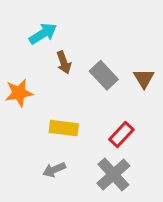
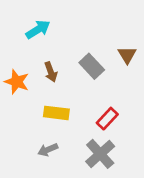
brown arrow: (64, 62) -> (51, 72), moved
brown triangle: (144, 78) -> (127, 55), moved
orange star: (19, 93) -> (17, 82), turned 30

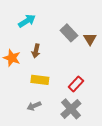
gray rectangle: (92, 66) -> (69, 33), moved
brown arrow: (51, 72) -> (36, 51), turned 32

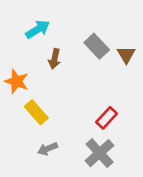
brown arrow: (36, 51) -> (55, 59), moved
yellow rectangle: (40, 80) -> (36, 112), moved, turned 42

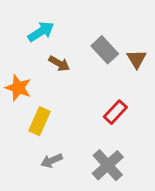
brown arrow: (55, 59) -> (59, 63), turned -72
yellow rectangle: (36, 112) -> (39, 121), turned 65
red rectangle: (107, 118) -> (115, 112), moved

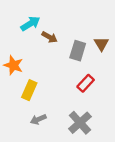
gray rectangle: (105, 50) -> (78, 51), moved, turned 60
brown arrow: (59, 63) -> (50, 37), moved

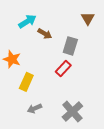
brown triangle: (101, 44) -> (88, 18), moved
red rectangle: (86, 83) -> (63, 69), moved

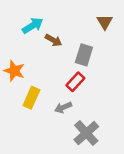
gray arrow: (35, 108) -> (63, 107), moved

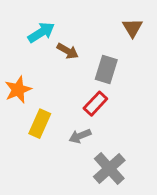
orange star: (14, 71) -> (18, 90), turned 30

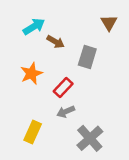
orange star: (18, 90) -> (31, 74), moved
red rectangle: (95, 104) -> (63, 88), moved
yellow rectangle: (40, 124) -> (33, 132), moved

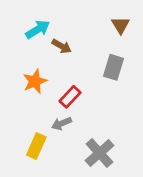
gray rectangle: (87, 57) -> (114, 67), moved
gray arrow: (66, 112) -> (62, 123), moved

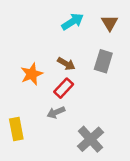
cyan arrow: (38, 29) -> (73, 22), moved
brown arrow: (62, 46) -> (66, 64), moved
yellow rectangle: (36, 146) -> (16, 129), moved, turned -35

